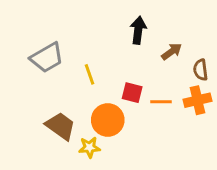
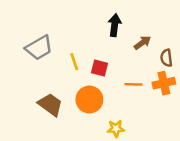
red square: (132, 93) -> (99, 68), moved
yellow star: (89, 147) -> (116, 129), moved

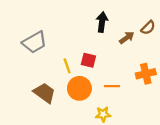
brown semicircle: (166, 58) -> (148, 28), moved, turned -128
yellow line: (74, 62) -> (67, 66), moved
orange line: (134, 84) -> (112, 86), moved

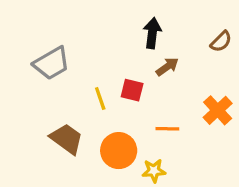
brown arrow: (127, 38) -> (167, 67), moved
orange cross: (146, 74) -> (218, 110), turned -30
orange circle: (79, 88) -> (119, 151), moved

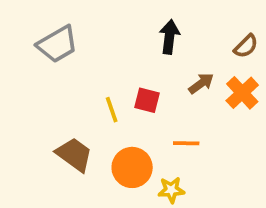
gray trapezoid: (52, 63) -> (57, 44), moved
brown arrow: (167, 67) -> (201, 83), moved
orange cross: (218, 110) -> (242, 93), moved

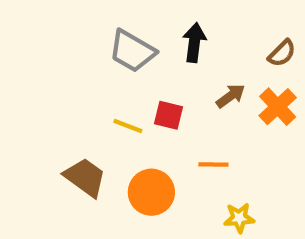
gray trapezoid: (57, 44) -> (132, 51), moved, turned 60
yellow line: (112, 110) -> (128, 126), turned -50
yellow star: (171, 190) -> (239, 218), moved

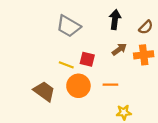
black arrow: (194, 42) -> (115, 20), moved
orange cross: (278, 107) -> (144, 55), turned 36
orange circle: (151, 192) -> (78, 86), moved

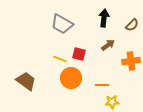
orange cross: (144, 55) -> (131, 61), moved
orange line: (110, 85) -> (102, 85), moved
brown trapezoid: (44, 91) -> (26, 81), moved

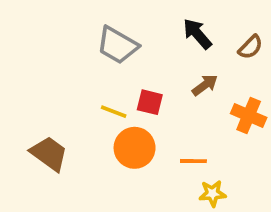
black arrow: (104, 18) -> (197, 34), turned -48
orange cross: (131, 61) -> (249, 116), turned 30

